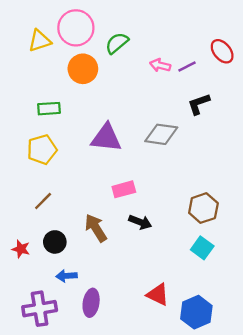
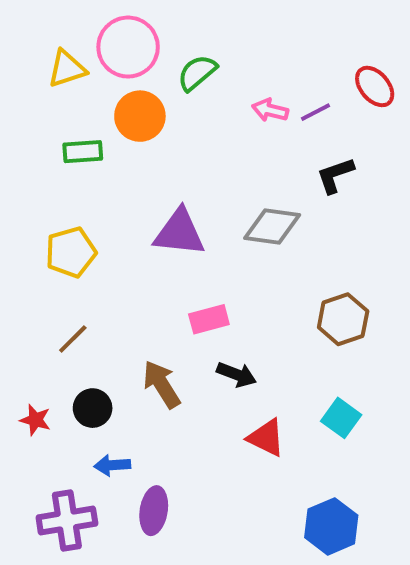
green rectangle: (49, 109) -> (83, 152), moved
brown hexagon: (203, 208) -> (343, 319), moved
red triangle: (158, 295) -> (266, 438), moved

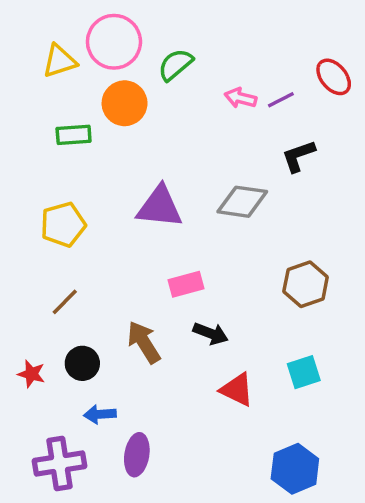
cyan square: (341, 418) -> (304, 372), turned 36

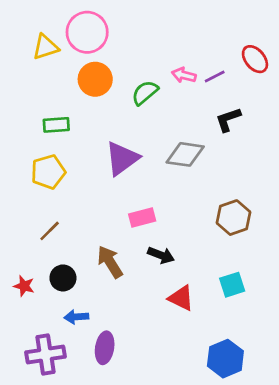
green semicircle: (175, 65) -> (145, 93), moved
green rectangle: (74, 135) -> (56, 125), moved
purple triangle: (160, 207) -> (122, 158), turned -42

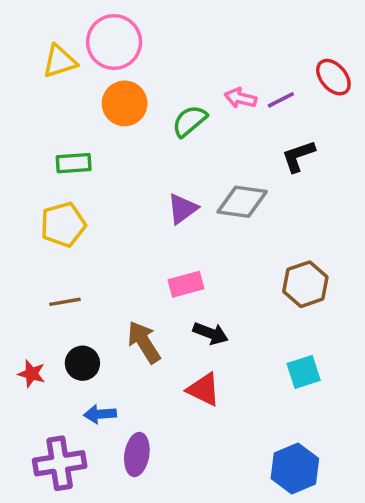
purple triangle: (122, 158) -> (182, 209), moved, size x0.7
brown line: (50, 231) -> (65, 302), turned 35
red triangle: (181, 298) -> (204, 390), moved

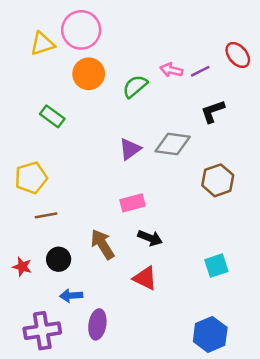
green rectangle: (74, 163) -> (52, 116), turned 40
yellow pentagon: (63, 225) -> (31, 178), moved
brown hexagon: (305, 284) -> (218, 180), moved

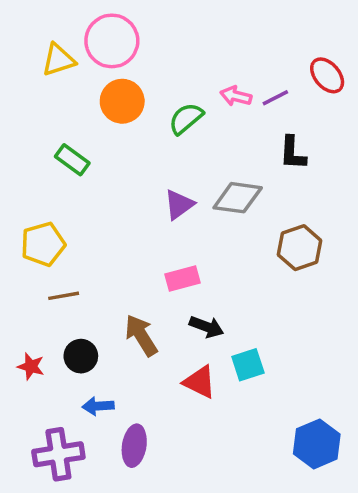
black L-shape: (213, 111) -> (293, 153), turned -68
cyan square: (216, 266) -> (248, 365), moved
blue hexagon: (210, 334) -> (317, 444), moved

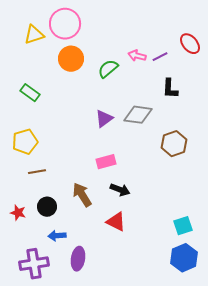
green rectangle: (72, 160) -> (30, 93), moved
cyan square: (248, 365) -> (183, 226), moved

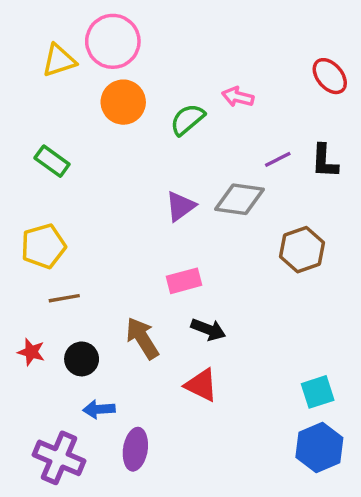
purple line: (160, 57) -> (278, 159), moved
black L-shape: (170, 89) -> (325, 161), moved
red star: (18, 213) -> (31, 352), moved
purple cross: (34, 264) -> (59, 458), turned 32

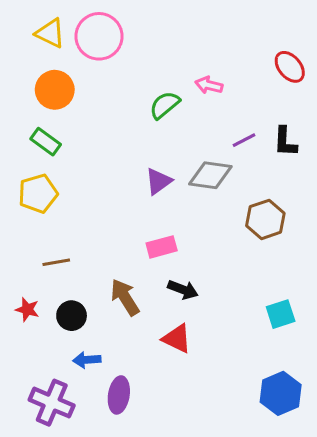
yellow triangle: (59, 60) -> (50, 33), moved, turned 44
orange circle: (123, 102) -> (55, 90), moved
yellow pentagon: (43, 246) -> (38, 194), moved
cyan square: (318, 392) -> (281, 314), moved

